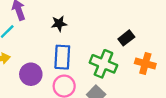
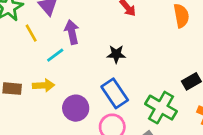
blue rectangle: (62, 57) -> (115, 93), turned -45

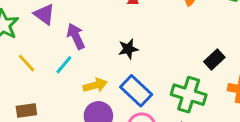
yellow line: (31, 33) -> (27, 63), moved
yellow arrow: (44, 85) -> (95, 85), moved

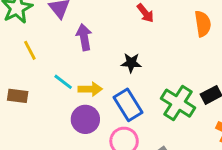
cyan line: (64, 65) -> (63, 82), moved, turned 72
green cross: (189, 95) -> (178, 103), moved

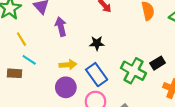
cyan line: (63, 82) -> (29, 60), moved

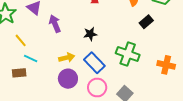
black rectangle: (158, 63) -> (146, 22), moved

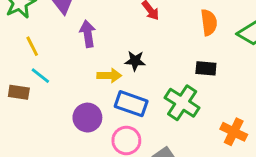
black rectangle: (146, 22) -> (206, 68), moved, turned 32
yellow arrow: (67, 58) -> (109, 75), moved
blue rectangle: (94, 63) -> (131, 104), turned -40

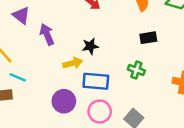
green cross: (182, 103) -> (136, 70), size x0.6

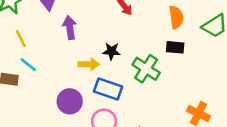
black rectangle: (148, 38) -> (175, 47), moved
green cross: (136, 70) -> (146, 69), moved, size x1.5

